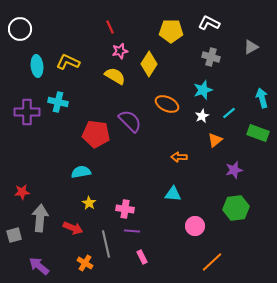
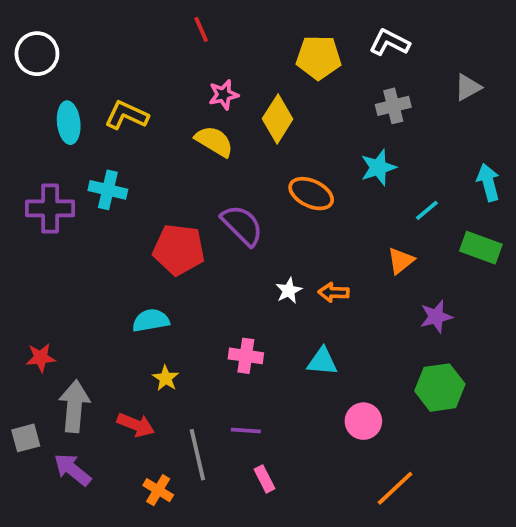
red line: (110, 27) -> (201, 29), moved
gray cross: (211, 57) -> (393, 106), turned -30
white star: (202, 116) -> (289, 291), moved
pink cross: (125, 209) -> (246, 356), moved
purple arrow: (39, 266) -> (72, 470), moved

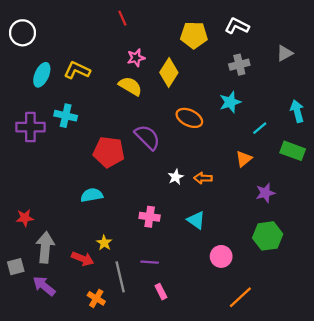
cyan ellipse: (69, 123) -> (42, 75), turned 30
cyan triangle: (322, 361) -> (196, 220), turned 30
yellow star: (166, 378) -> (104, 243), moved

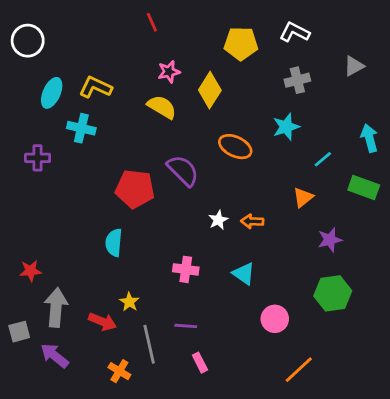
cyan cross: (66, 116) -> (81, 128), moved
purple cross: (30, 127) -> (38, 158), size x0.7
cyan semicircle: (92, 195) -> (114, 243), turned -75

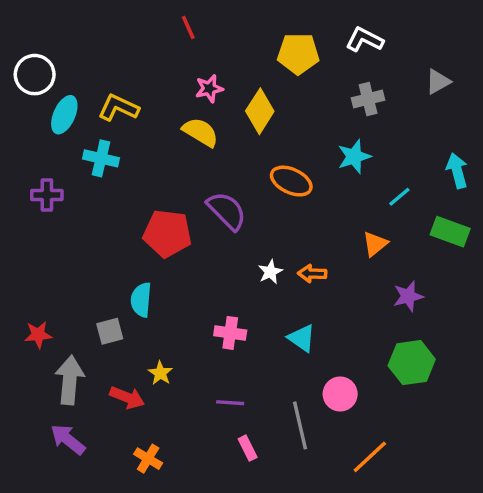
white circle: (28, 41) -> (35, 75), moved
gray square: (19, 332) -> (110, 331), moved
gray line: (149, 344) -> (300, 425), moved

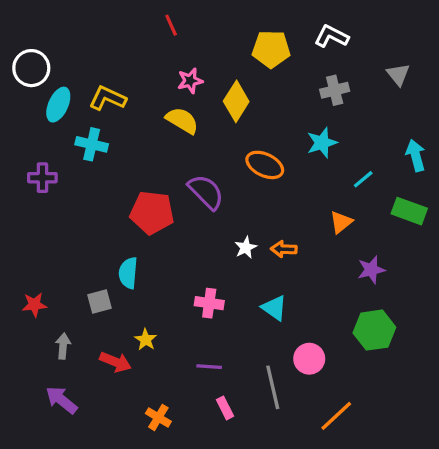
gray triangle: (438, 82) -> (398, 74), turned -40
gray arrow: (70, 380) -> (63, 346), size x0.6
orange cross: (148, 459) -> (158, 417), moved

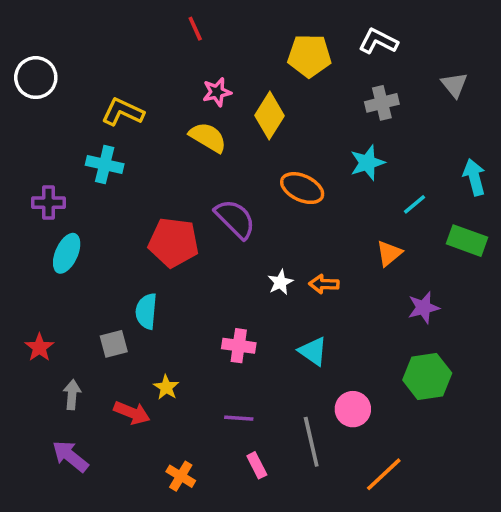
cyan ellipse: (58, 105) -> (67, 253), moved
red star: (34, 305) -> (39, 348), turned -30

